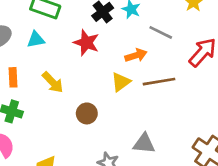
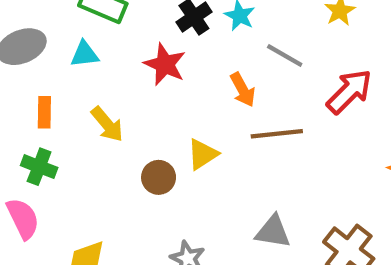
orange arrow: (136, 55) -> (243, 90), turned 75
yellow triangle: (121, 82) -> (202, 154), moved
gray triangle: (144, 144) -> (273, 232), moved

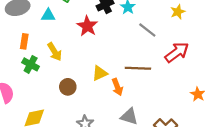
orange arrow: (243, 90) -> (117, 87), moved
green cross: (39, 167) -> (31, 64), moved
brown circle: (159, 177) -> (68, 87), moved

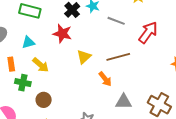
cyan triangle: (48, 15) -> (28, 42), moved
yellow triangle: (100, 73) -> (84, 57), moved
brown circle: (68, 87) -> (44, 100), moved

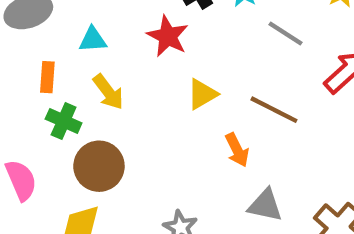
brown line: (118, 57) -> (274, 110), turned 30
brown circle: (44, 100) -> (99, 166), size x1.5

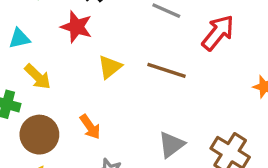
orange arrow: (237, 150) -> (90, 127), moved
gray triangle: (265, 205) -> (171, 145), turned -40

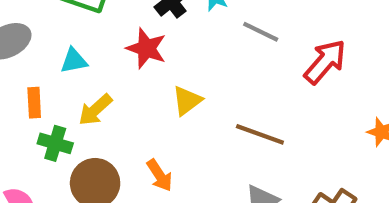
brown line: (167, 70) -> (260, 134), moved
yellow arrow: (38, 77) -> (95, 110), turned 92

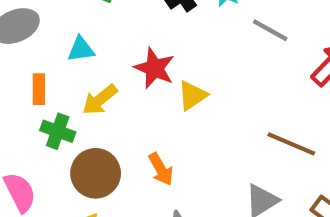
red star: (146, 48) -> (154, 68), moved
brown line: (260, 134) -> (291, 144), moved

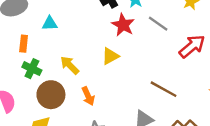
red star: (154, 68) -> (123, 25), moved
yellow arrow: (100, 100) -> (70, 65), moved, turned 78

